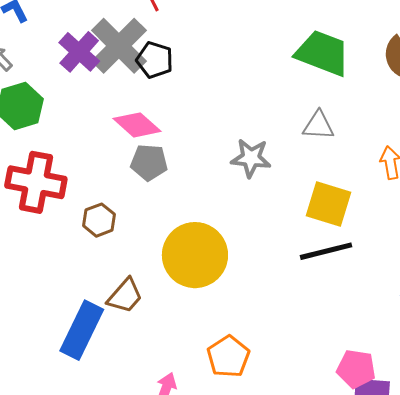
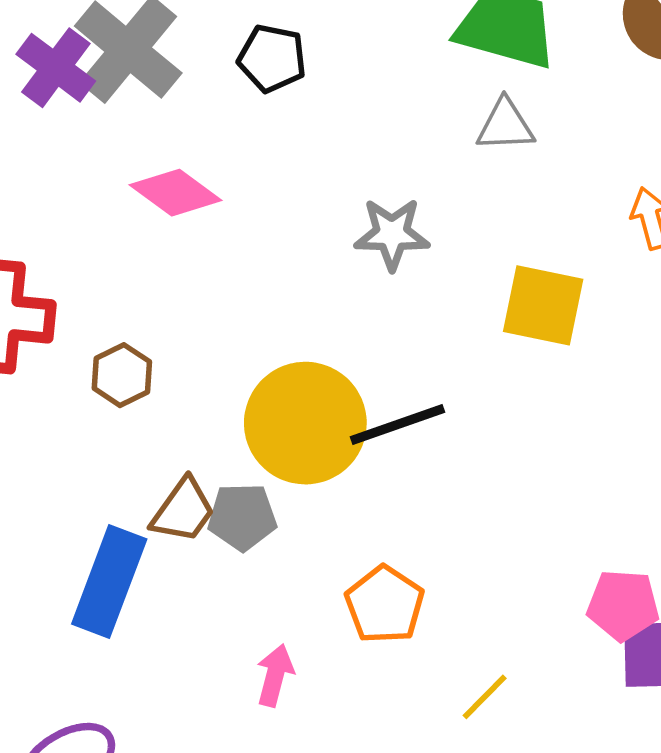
black pentagon: (155, 60) -> (272, 58), moved
gray triangle: (318, 125) -> (505, 125), moved
gray pentagon: (149, 162) -> (242, 517), moved
black line: (326, 251) -> (397, 424), moved

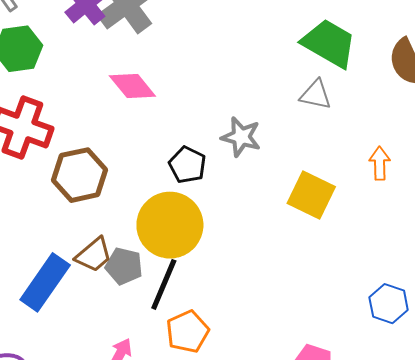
black pentagon: (272, 58) -> (187, 165), moved
brown hexagon: (122, 375) -> (80, 175), size x1.6
black line: (397, 424) -> (164, 284), moved, turned -62

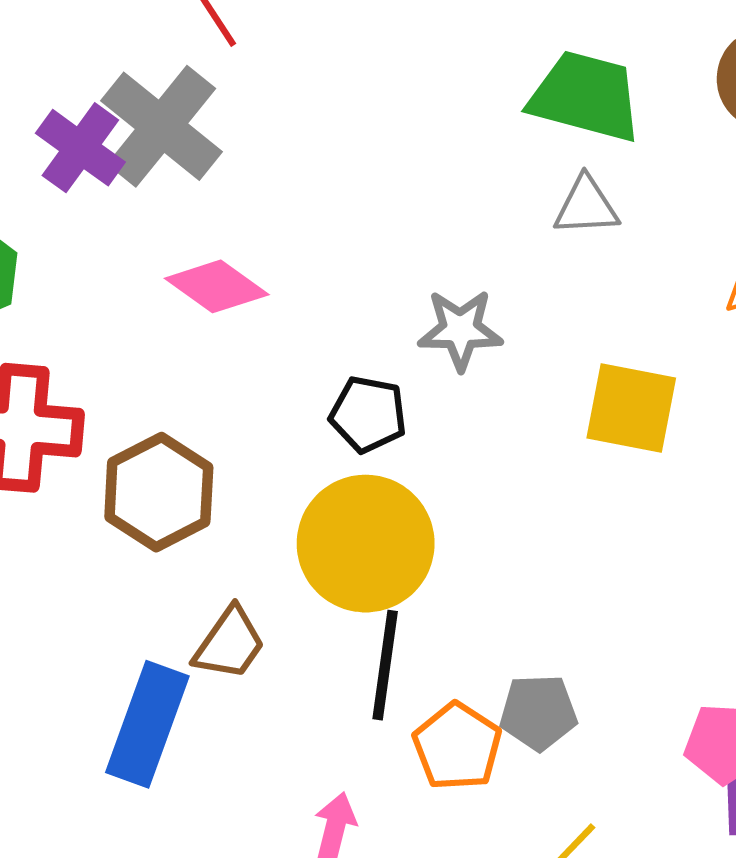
gray pentagon: (124, 266) -> (538, 712), moved

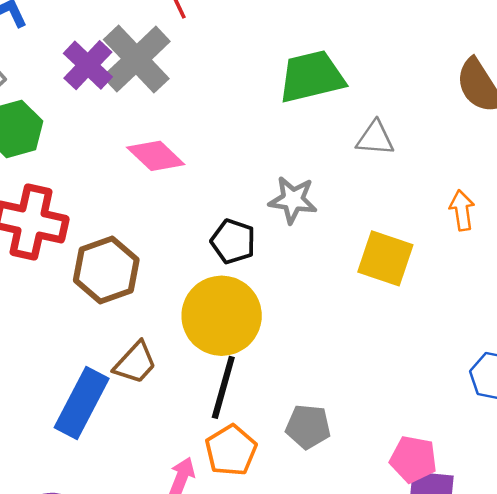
green trapezoid: (586, 96) -> (312, 77), moved, turned -36
orange pentagon: (457, 746) -> (231, 450), moved

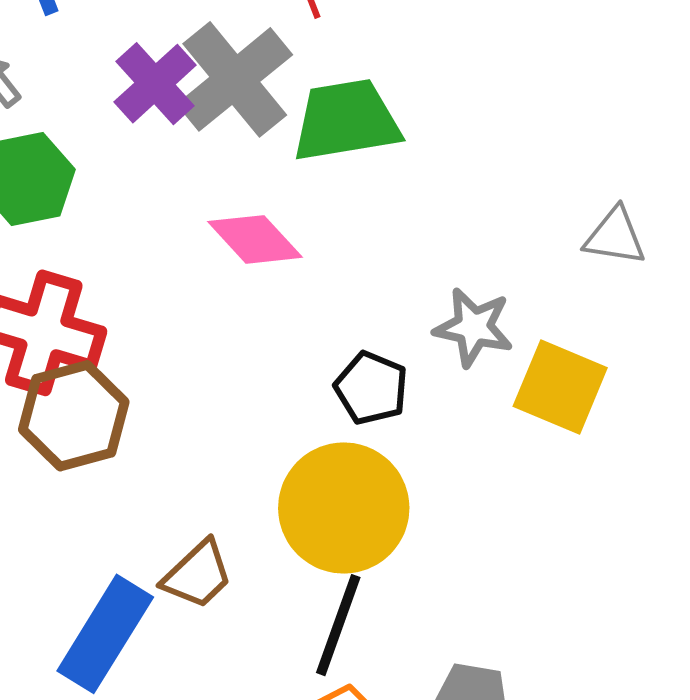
green trapezoid: (312, 77) -> (346, 120), moved
yellow square: (385, 258) -> (560, 387), moved
brown hexagon: (106, 270) -> (74, 416), moved

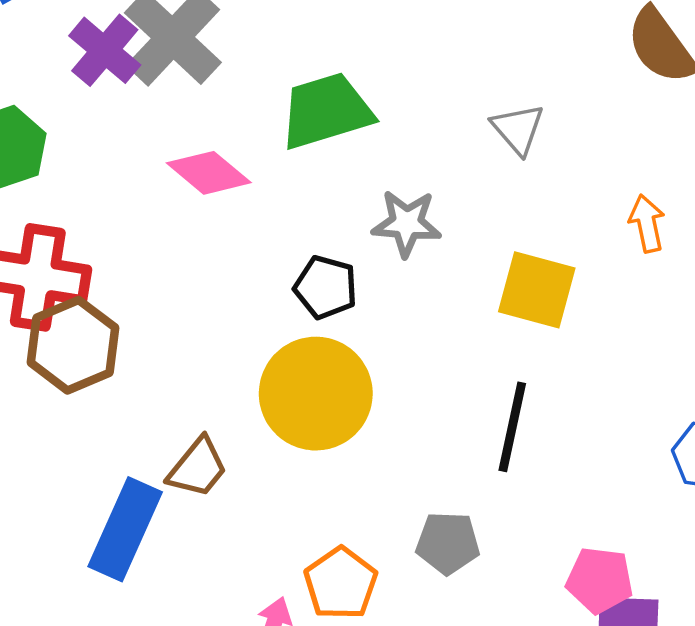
green trapezoid: (346, 120) -> (326, 111), moved
gray triangle: (615, 237) -> (518, 129), turned 48
yellow square: (560, 387) -> (537, 290), moved
black line: (338, 625) -> (512, 427), moved

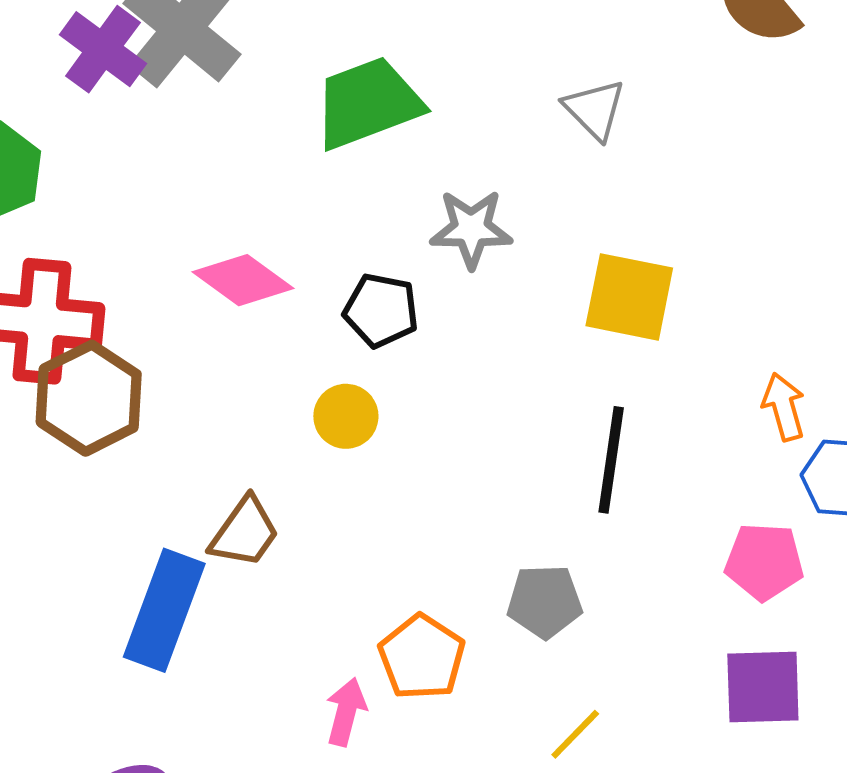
pink diamond: (209, 173) -> (243, 280), moved
orange arrow: (647, 223) -> (784, 407), moved
yellow circle: (316, 394) -> (346, 416), moved, size x0.5
pink pentagon: (600, 580) -> (764, 562), moved

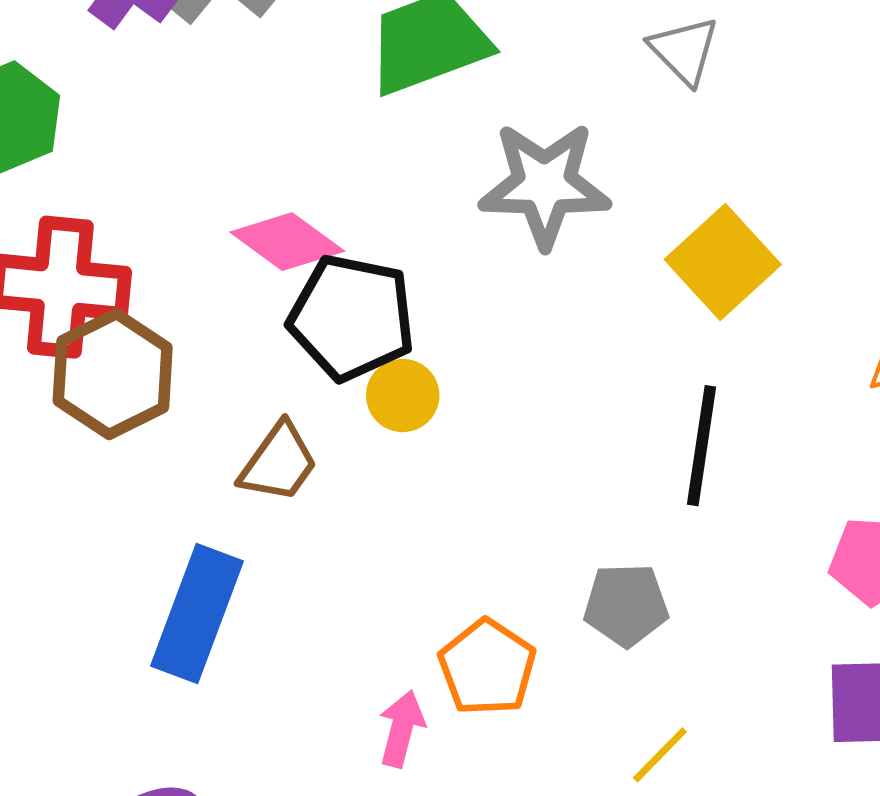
gray star: (471, 229) -> (545, 185), size x1.4
yellow square: (629, 297) -> (723, 262), turned 36
black pentagon: (381, 310) -> (352, 318), moved, size x1.5
brown trapezoid: (245, 532) -> (279, 463), moved

